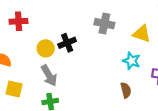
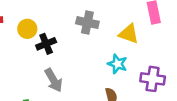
yellow circle: (46, 48) -> (27, 29), moved
gray arrow: (49, 76) -> (54, 80), moved

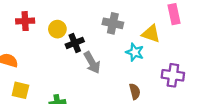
cyan star: (117, 64) -> (135, 52), moved
gray arrow: (54, 80) -> (92, 63), moved

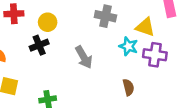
black cross: (75, 43) -> (39, 45), moved
purple cross: (173, 75) -> (155, 55), moved

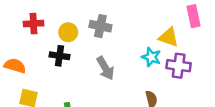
gray cross: (105, 16) -> (100, 26), moved
black cross: (39, 45) -> (60, 56), turned 30

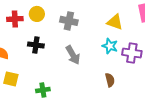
yellow circle: (68, 32) -> (37, 14), moved
yellow triangle: (169, 37) -> (115, 22), moved

